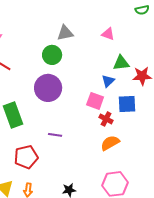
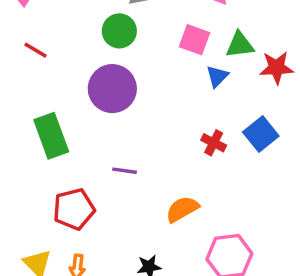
pink square: (95, 101) -> (194, 40), moved
blue square: (127, 104) -> (261, 134), moved, turned -36
orange semicircle: (110, 143) -> (182, 209), moved

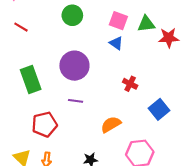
blue triangle: (217, 76) -> (116, 43), moved, turned -40
purple circle: (112, 89) -> (74, 66), moved
blue square: (261, 134) -> (159, 109), moved

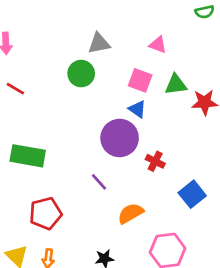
purple circle: (74, 66) -> (120, 138), moved
green rectangle: (31, 79) -> (28, 156), turned -60
purple line: (76, 101) -> (99, 182), moved, turned 40

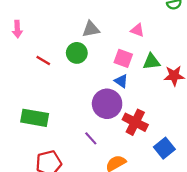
red line: (15, 89) -> (43, 61), moved
red cross: (155, 161) -> (135, 122), size x1.6

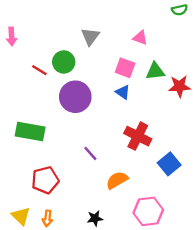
gray triangle: (91, 29) -> (90, 36), turned -42
green circle: (77, 53) -> (64, 62), moved
purple circle: (107, 104) -> (75, 97), moved

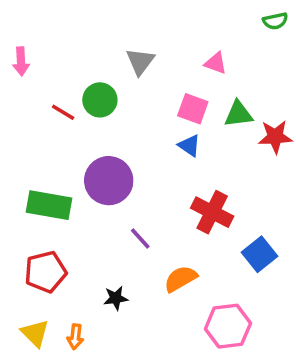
purple circle: (75, 97) -> (109, 181), moved
red pentagon: (45, 180) -> (46, 272), moved
black star: (95, 218) -> (116, 298), moved

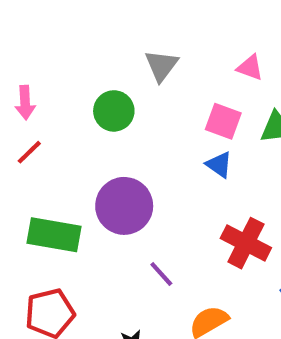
pink arrow: (21, 61) -> (25, 103), moved
red line: (63, 112) -> (29, 152), moved, turned -75

